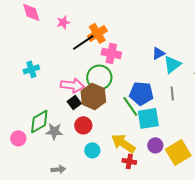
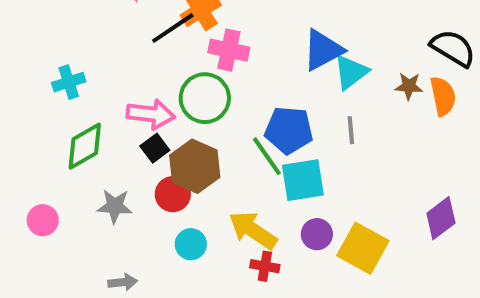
blue triangle: (158, 53) -> (323, 50), size x1.6
brown hexagon: (93, 96) -> (195, 166), moved
green diamond: (39, 121) -> (85, 146), moved
yellow square: (178, 152) -> (363, 248), turned -30

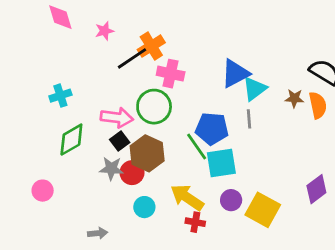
gray line: (351, 130) -> (249, 119), moved
gray star: (115, 206) -> (111, 169), moved

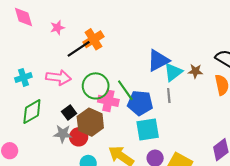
pink cross: (171, 74) -> (108, 101), moved
brown star: (294, 98) -> (195, 71), moved
pink arrow: (117, 118) -> (58, 77), moved
green line: (197, 146) -> (125, 90), moved

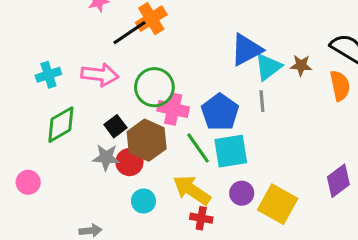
green line: (125, 90) -> (198, 148), moved
blue pentagon: (140, 103) -> (220, 112), turned 30

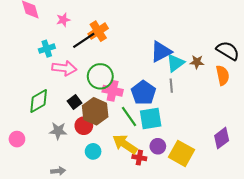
cyan cross: (48, 75) -> (47, 49), moved
gray star: (106, 157) -> (58, 131), moved
red cross: (201, 218) -> (139, 158), moved

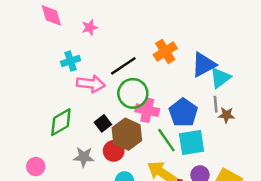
orange cross: (98, 31) -> (165, 51), moved
black line: (84, 40) -> (123, 66), moved
brown star: (197, 62) -> (226, 115), moved

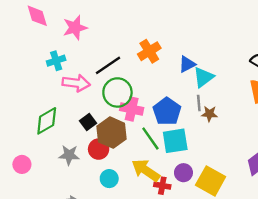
pink star: (90, 27) -> (75, 28), size x1.5
blue triangle: (204, 65) -> (187, 64), size x0.7

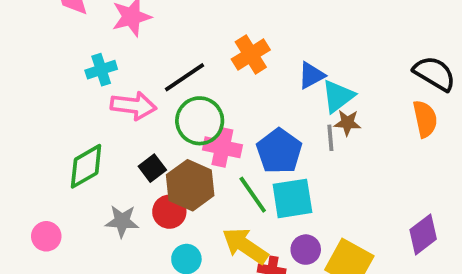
brown star: (209, 114) -> (347, 123), moved

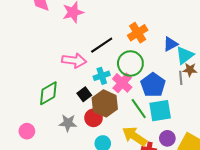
cyan cross: (101, 70) -> (102, 76), moved
green circle: (200, 121) -> (130, 63), moved
pink cross: (222, 147) -> (122, 83), turned 30

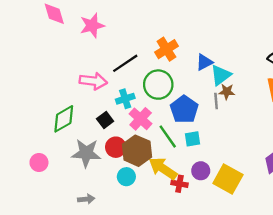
pink cross: (122, 83) -> (141, 119), moved
brown hexagon: (105, 103) -> (137, 151), moved
cyan square: (160, 111) -> (192, 139), size x0.6
gray star: (68, 123) -> (86, 153), size x1.4

